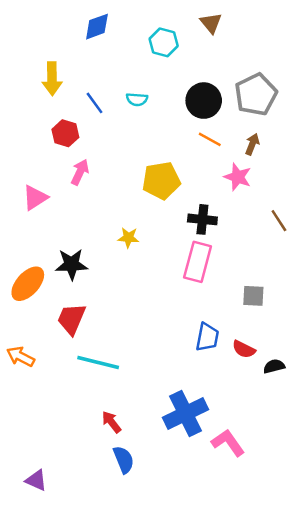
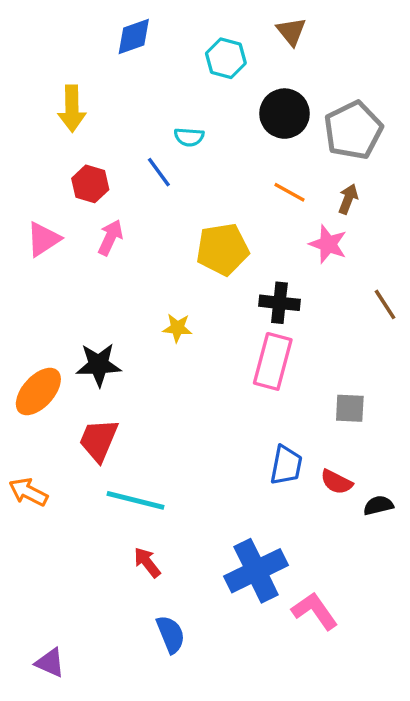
black circle: (204, 101) -> (285, 114), moved
blue line: (94, 103) -> (159, 172), moved
pink triangle: (35, 198) -> (43, 239), moved
red arrow: (111, 422) -> (147, 562), moved

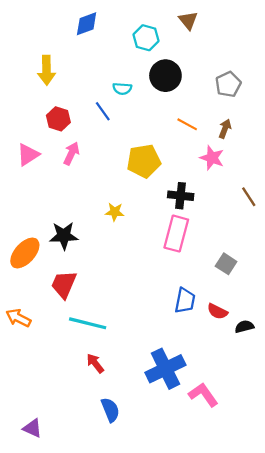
black circle: (285, 114) -> (165, 76), moved
gray pentagon: (353, 130) -> (228, 84), size x0.7
gray square: (350, 408) -> (226, 264), turned 30

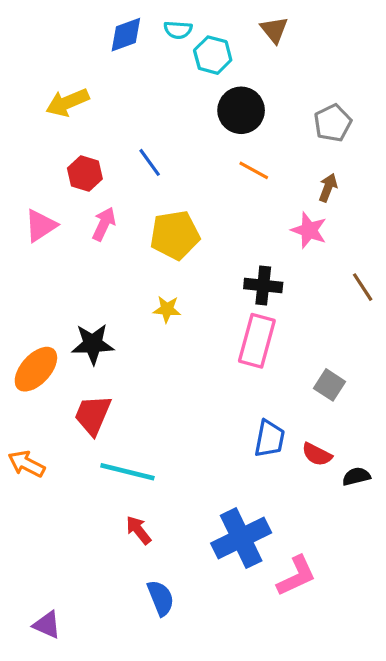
yellow arrow: (46, 70) -> (68, 102), turned 68
cyan semicircle: (122, 89) -> (178, 30), moved
orange line: (187, 124) -> (254, 170), moved
yellow pentagon: (144, 161) -> (175, 235), moved
pink L-shape: (203, 395) -> (296, 576), turned 100

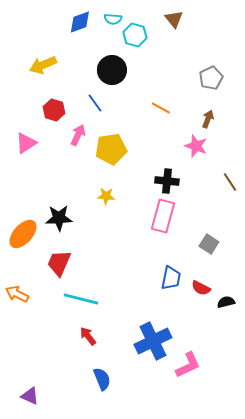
black circle: (241, 110) -> (112, 70), moved
pink arrow: (104, 224) -> (78, 135), moved

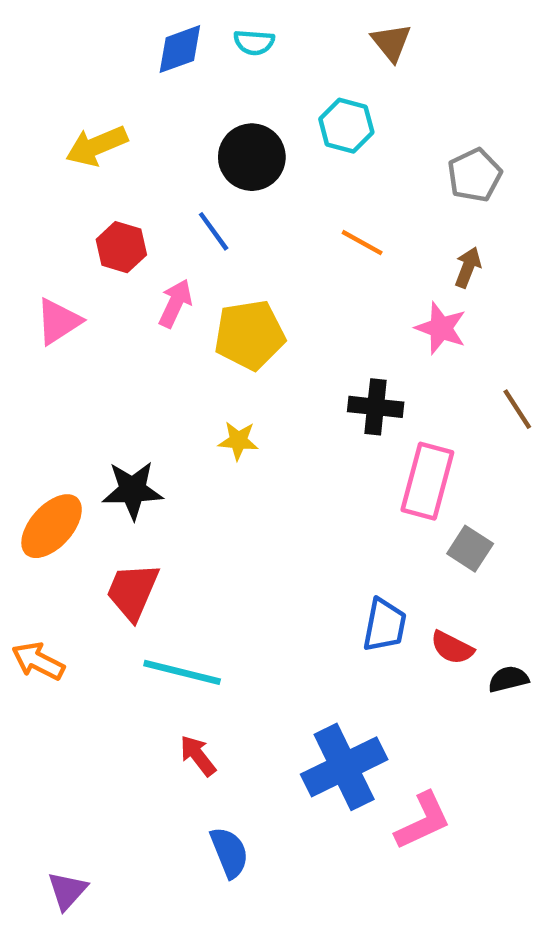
cyan hexagon: (135, 35) -> (346, 126), moved
pink rectangle: (163, 216) -> (427, 481), moved
purple triangle: (30, 396) -> (67, 891), turned 48

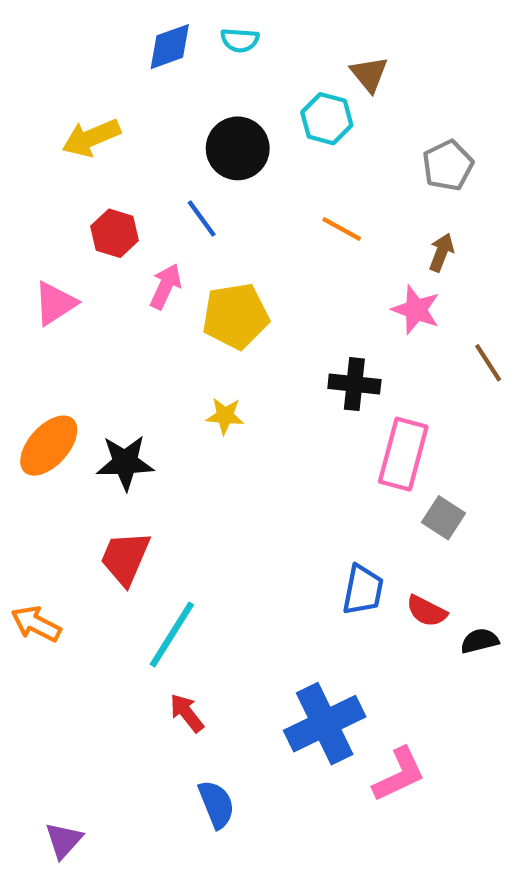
brown triangle: (391, 42) -> (369, 74), moved
brown line: (517, 409) -> (488, 363), moved
orange ellipse: (52, 526) -> (49, 446), moved
cyan line: (182, 672) -> (172, 634), turned -72

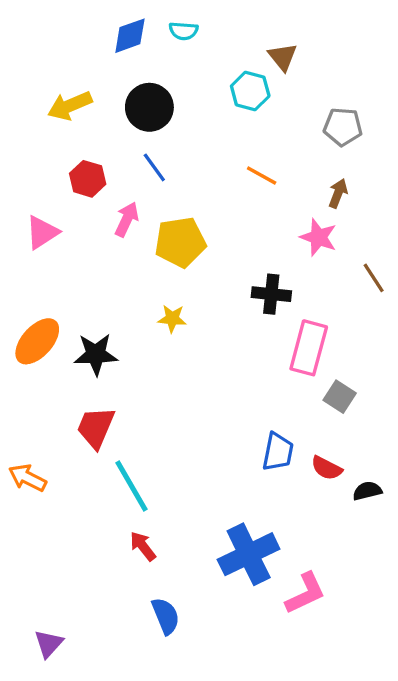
black circle: (238, 148) -> (149, 107), moved
gray pentagon: (448, 165) -> (343, 127), turned 30
cyan line: (172, 634) -> (132, 486), turned -62

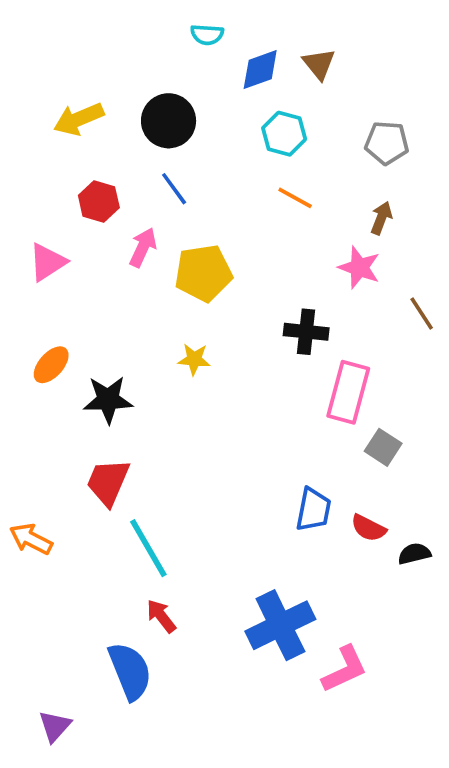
blue diamond: (130, 36) -> (260, 69), moved
cyan hexagon: (250, 91) -> (284, 134), moved
orange ellipse: (37, 341) -> (51, 365), moved, size x0.7
blue semicircle: (166, 616) -> (130, 671), moved, size x1.4

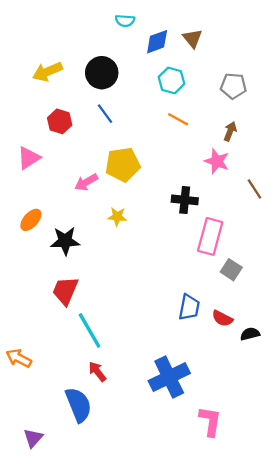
pink arrow: (143, 247) -> (86, 182), moved, turned -145
orange arrow: (31, 539) -> (19, 358), moved
pink L-shape: (345, 669) -> (210, 421), moved, turned -56

